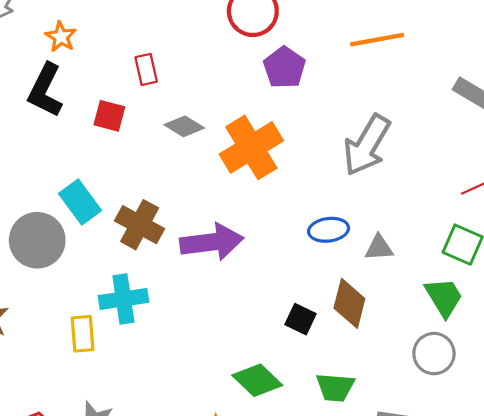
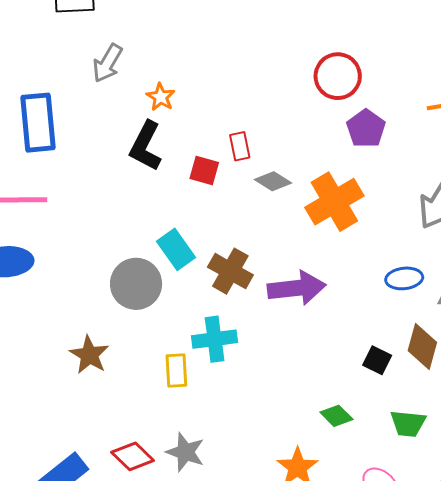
red rectangle: (146, 69) -> (240, 146), moved
green diamond: (257, 380) -> (336, 416), size x0.7

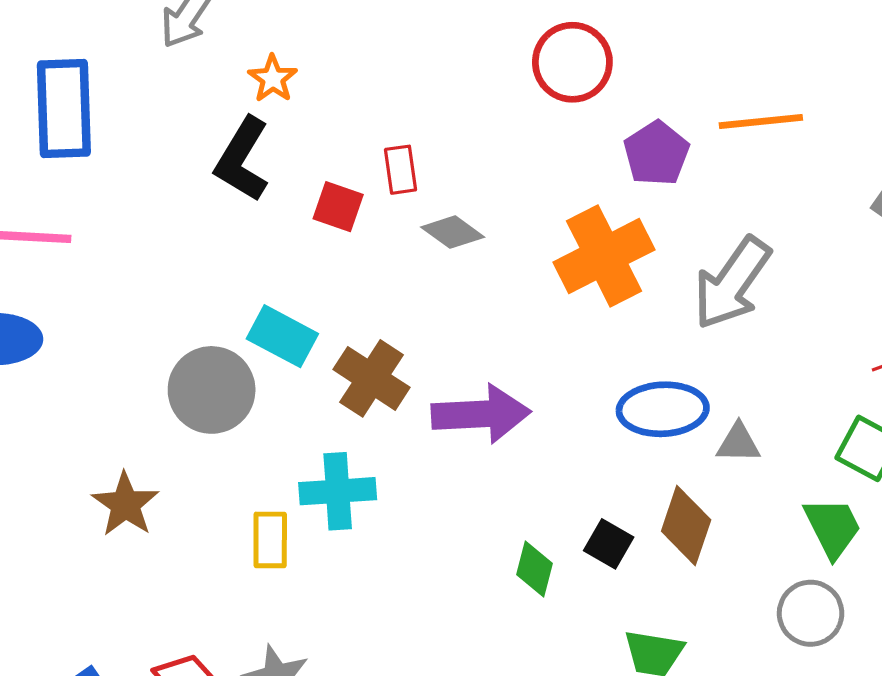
purple pentagon: (366, 129) -> (656, 153), moved
orange cross: (334, 202) -> (604, 256), moved
cyan rectangle: (176, 249) -> (282, 336), turned -30
blue ellipse: (404, 278) -> (663, 409), size x1.4
green diamond: (336, 416) -> (534, 569), moved, turned 56

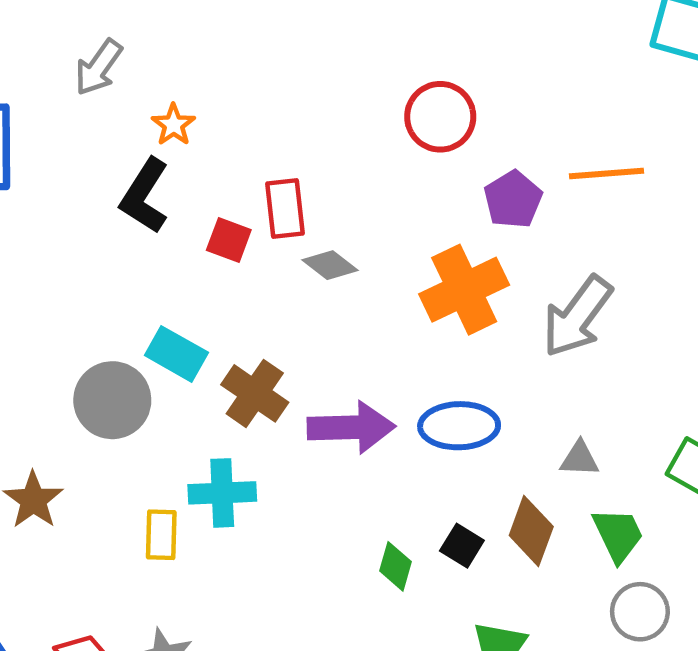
red rectangle: (400, 170) -> (285, 209), size x1.4
blue ellipse: (663, 409) -> (459, 426), moved
green trapezoid: (833, 527) -> (618, 535), moved

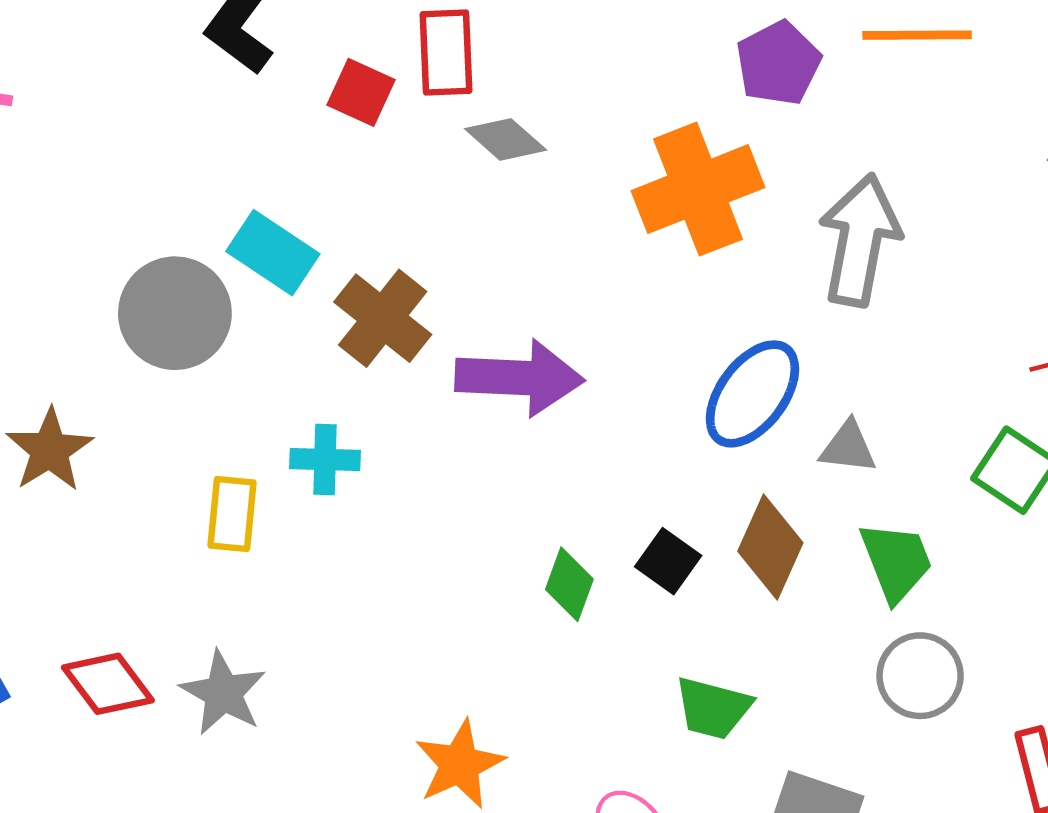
gray arrow: (577, 317) -> (860, 240), turned 150
blue ellipse: (459, 426) -> (752, 394), moved, turned -56
cyan cross: (222, 493) -> (325, 459), size x0.7

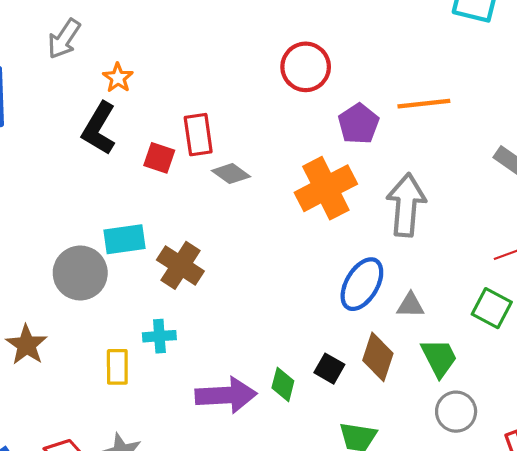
cyan rectangle: (273, 253) -> (124, 239), turned -36
purple arrow: (519, 378) -> (226, 395), moved

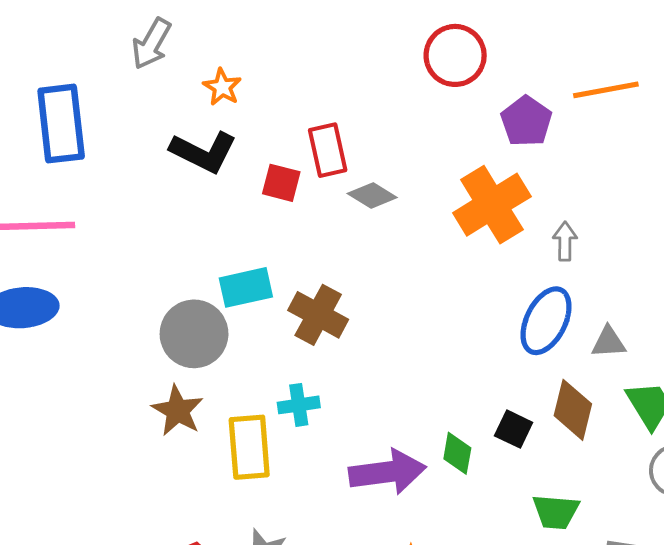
black L-shape: (99, 128) -> (203, 152), turned -90
gray arrow: (406, 205) -> (565, 241), moved, size x0.5
brown star: (27, 345) -> (178, 411), moved
yellow rectangle: (117, 367) -> (249, 447), size x1.4

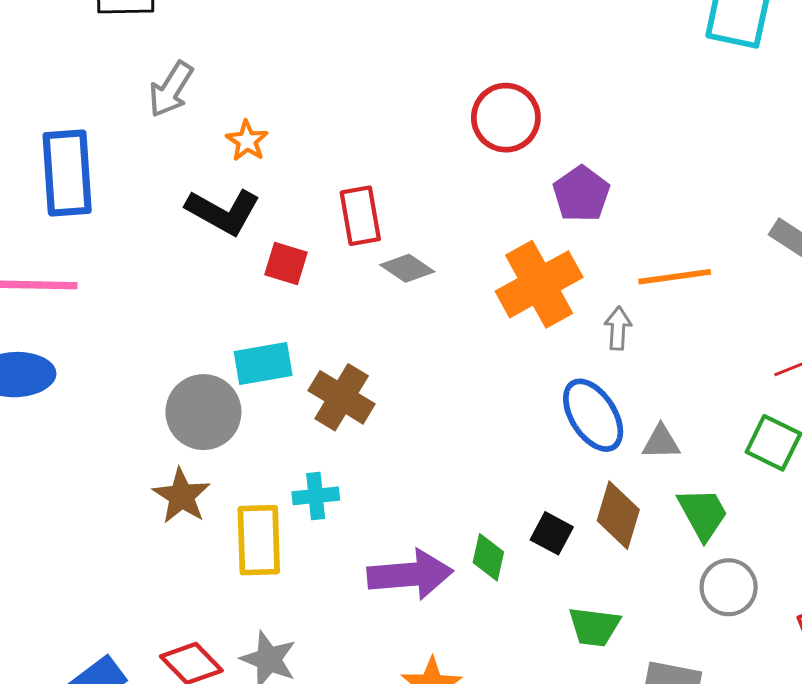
orange line: (606, 90) -> (675, 277), moved
red square: (281, 183) -> (286, 263), moved
blue ellipse: (546, 321) -> (593, 415), turned -62

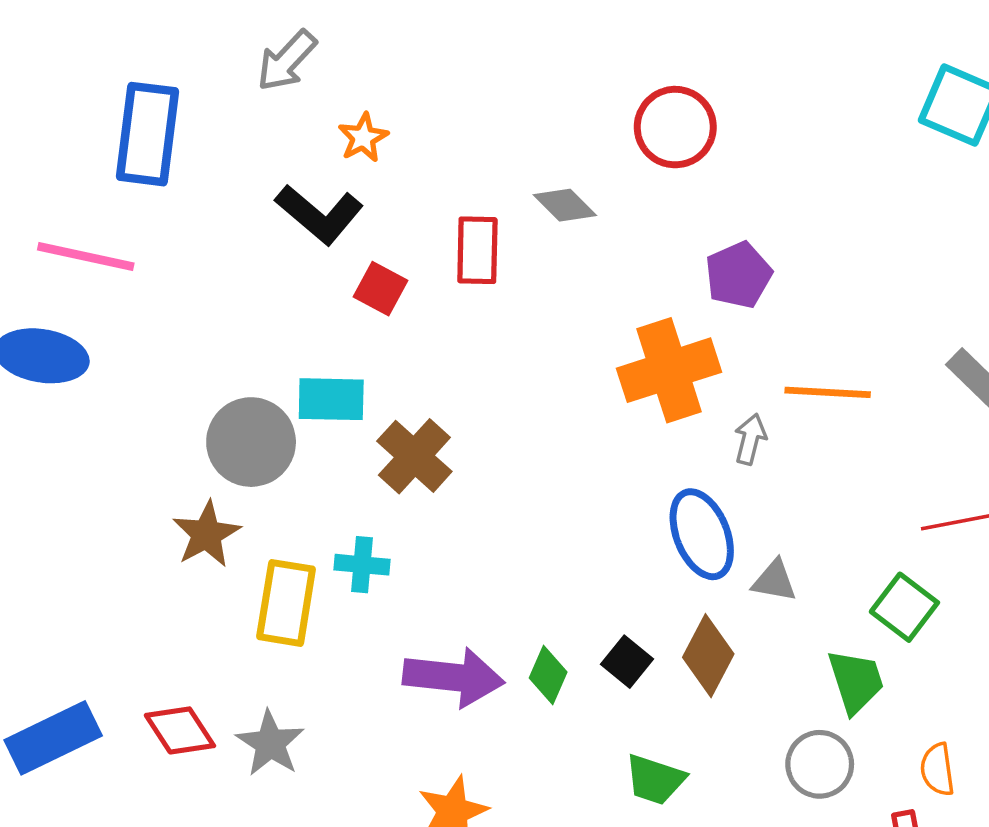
red circle: (506, 118) -> (675, 127), moved
gray diamond: (407, 268) -> (565, 205), moved
green trapezoid: (703, 514) -> (856, 681), moved

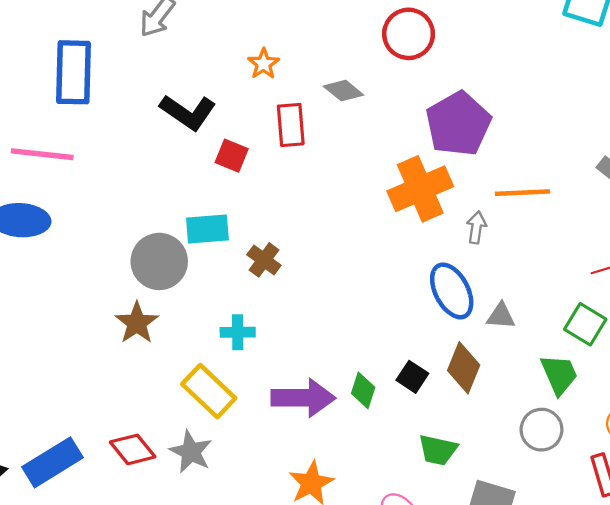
orange star: (363, 138) -> (264, 64), moved
purple pentagon: (738, 275) -> (458, 124), size x1.5
brown cross: (414, 456) -> (264, 260), size x0.7
yellow rectangle: (286, 603) -> (209, 391), moved, turned -50

